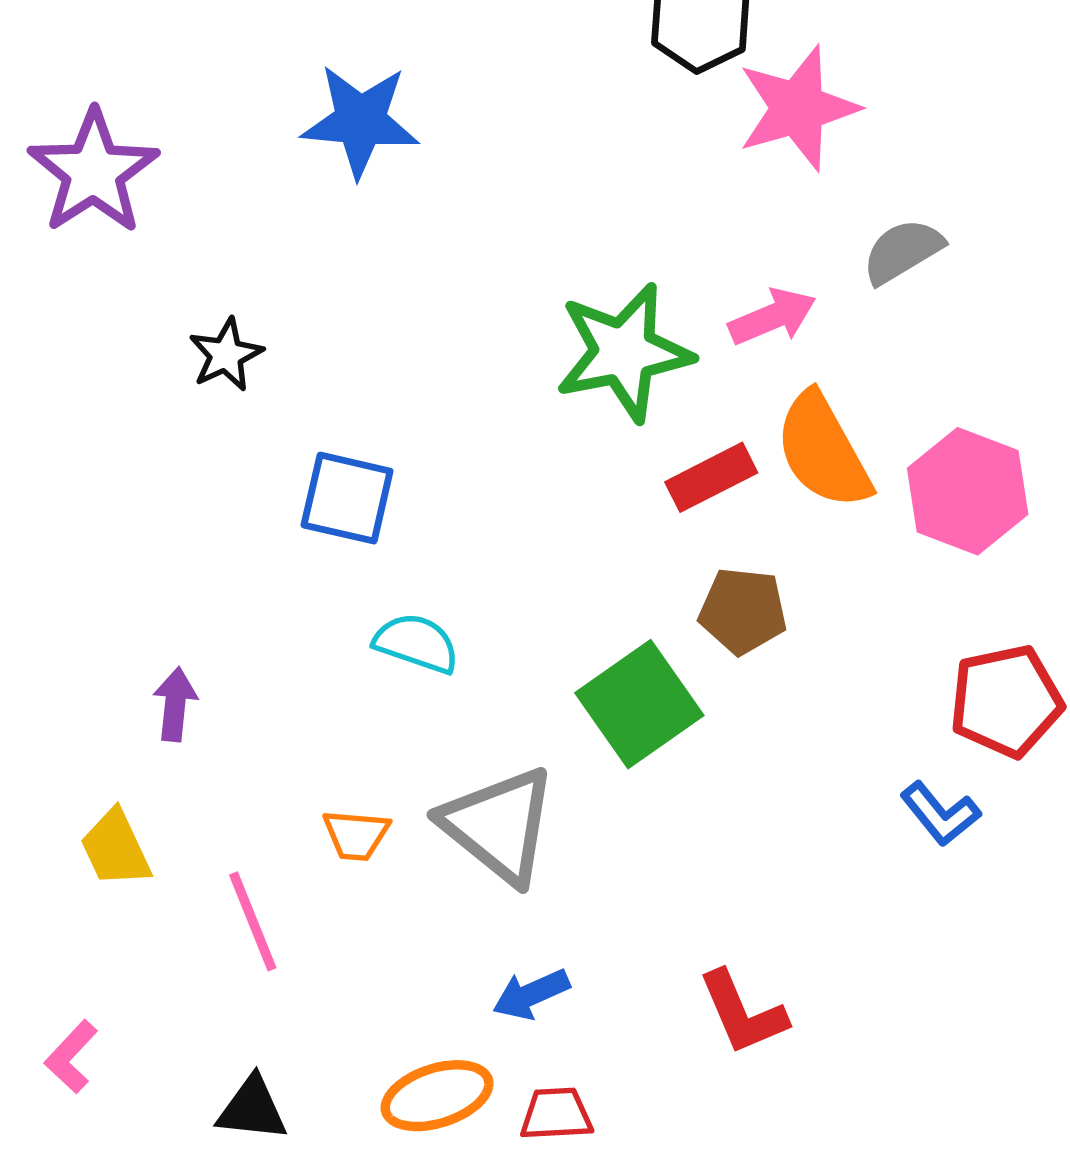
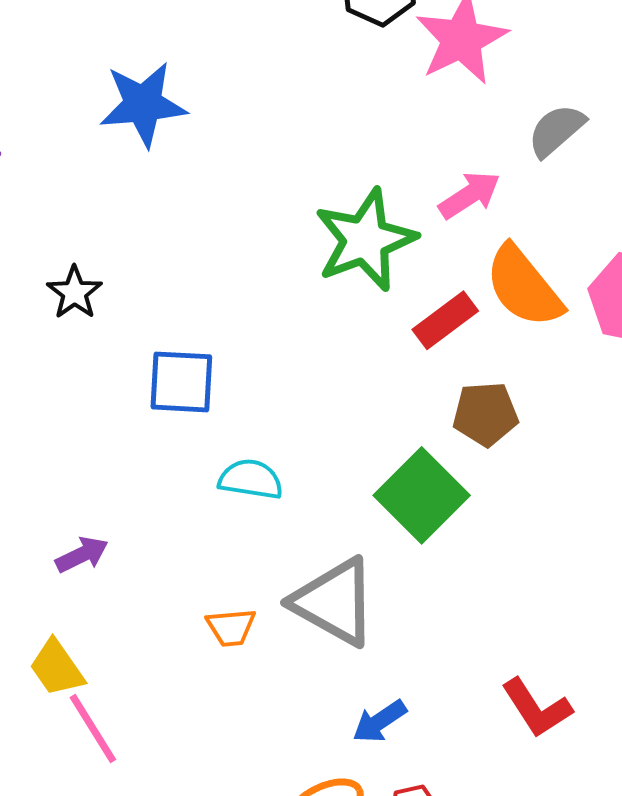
purple arrow: (175, 704) -> (82, 555), turned 68
pink line: (253, 921) -> (93, 729), moved

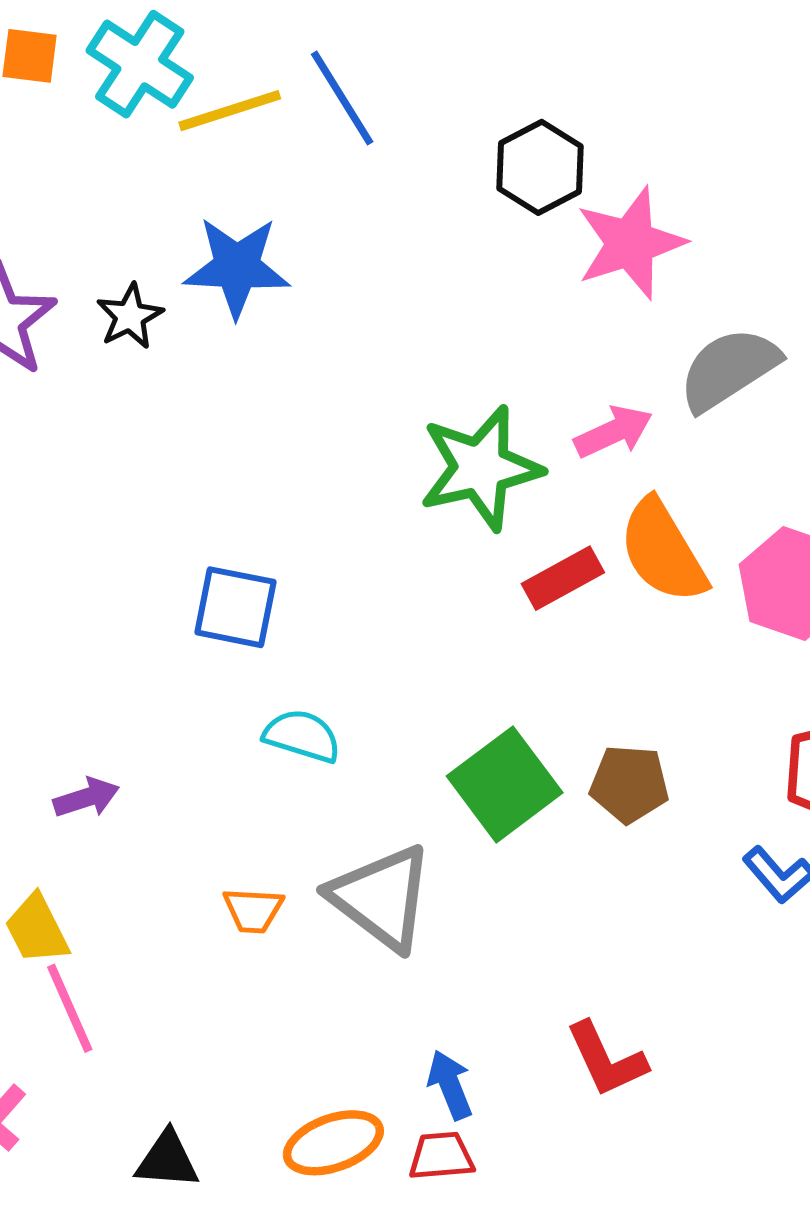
gray semicircle: (556, 130) -> (729, 369), size x1.4
black star: (75, 293) -> (130, 316), moved
brown pentagon: (485, 414) -> (629, 784), moved
blue arrow: (379, 721) -> (450, 1085), moved, turned 94

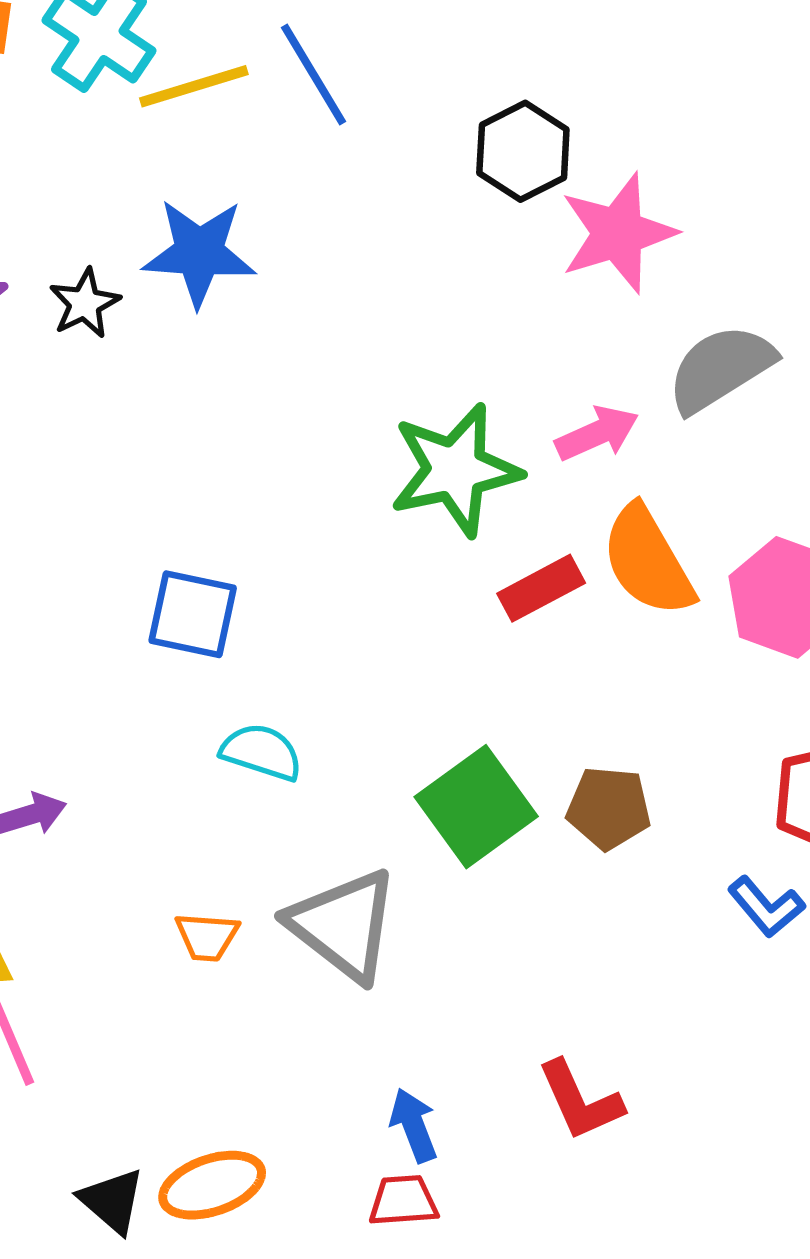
orange ellipse: (333, 1143) -> (212, 1185), moved
black triangle: (167, 1160) -> (112, 1201), turned 36

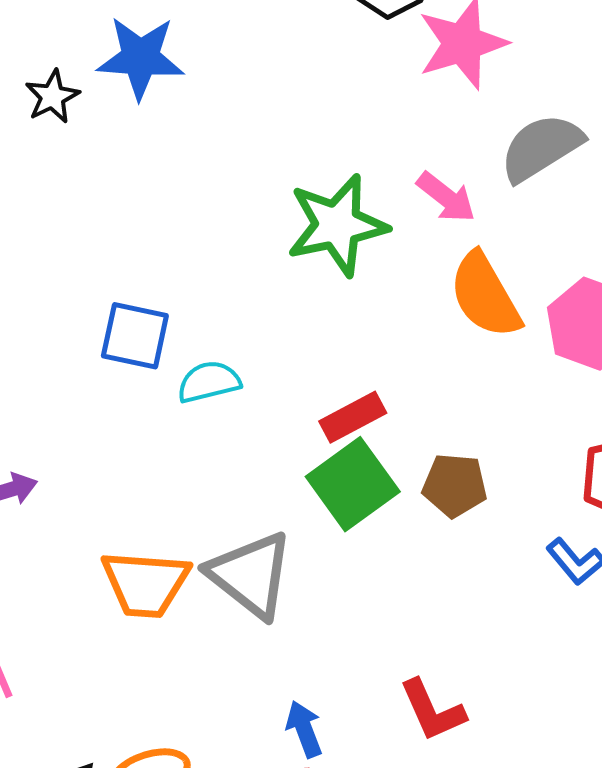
pink arrow: (597, 433) -> (446, 197), turned 62
red rectangle: (541, 588) -> (353, 417), moved
cyan semicircle: (262, 752) -> (209, 382), moved, turned -32
orange trapezoid: (207, 937) -> (146, 584), size x1.8

